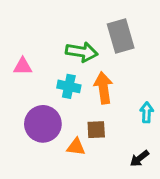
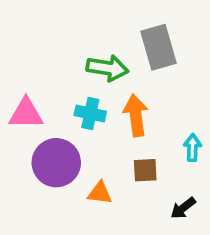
pink triangle: (23, 66) -> (26, 113), moved, size x1.4
brown square: (96, 130) -> (145, 170), moved

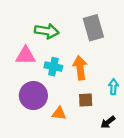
green arrow: (107, 68) -> (47, 31), moved
pink triangle: (26, 113) -> (26, 55), moved

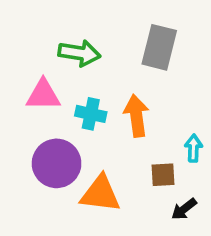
gray rectangle: (93, 28) -> (159, 47), turned 30
brown square: (86, 100) -> (163, 175), moved
orange triangle: (59, 113) -> (100, 194), size x1.6

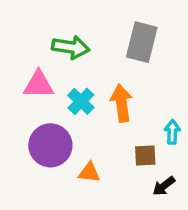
cyan cross: (91, 114) -> (81, 101), turned 32
orange triangle: (100, 194) -> (89, 172), size x0.6

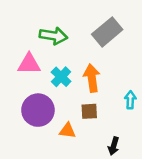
gray rectangle: (142, 42) -> (107, 32), turned 36
brown square: (145, 156) -> (89, 111), moved
black arrow: (164, 186) -> (114, 146), moved, turned -36

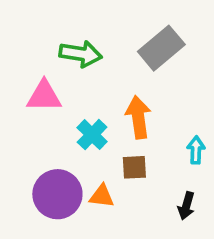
cyan cross: (61, 77) -> (92, 135), moved
purple circle: (38, 110) -> (57, 194), moved
black arrow: (114, 146) -> (186, 206), moved

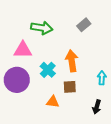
gray rectangle: (161, 48) -> (84, 25), size x0.6
purple circle: (57, 194) -> (17, 80), moved

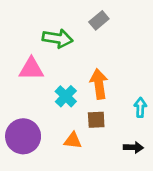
gray rectangle: (84, 25) -> (99, 20), moved
purple circle: (17, 80) -> (23, 136), moved
black arrow: (97, 107) -> (133, 147), turned -104

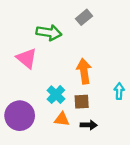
pink triangle: (31, 69) -> (27, 58), turned 40
cyan cross: (66, 96) -> (56, 95), moved
black arrow: (133, 147) -> (89, 125), moved

